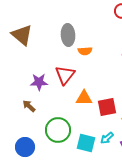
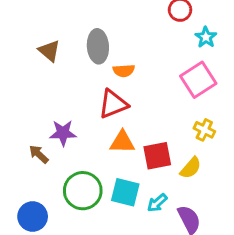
brown triangle: (22, 35) -> (49, 51), moved, size x0.7
red triangle: (65, 75) -> (113, 104), moved, turned 30
purple star: (39, 82) -> (63, 133), moved
cyan square: (86, 143) -> (125, 192), moved

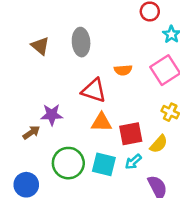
orange semicircle: (124, 71) -> (123, 70), moved
red triangle: (113, 104) -> (94, 90), turned 40
brown arrow: (39, 154) -> (31, 132), turned 102
cyan arrow: (157, 203) -> (133, 162), moved

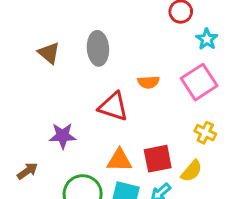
orange triangle: (101, 122) -> (119, 160), moved
brown arrow: (31, 132) -> (27, 171), moved

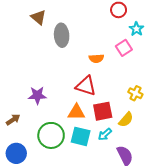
brown triangle: (49, 53) -> (38, 17), moved
pink square: (199, 82) -> (124, 48), moved, size x0.7
red triangle: (113, 107) -> (86, 86), moved

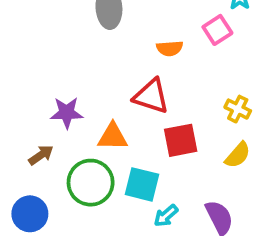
orange triangle: (76, 112) -> (113, 137), moved
brown arrow: (13, 120) -> (41, 155), moved
yellow semicircle: (126, 120) -> (238, 155), moved
cyan arrow: (105, 134) -> (166, 216), moved

